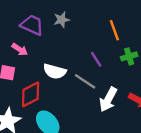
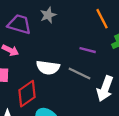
purple line: (96, 59) -> (88, 50), turned -35

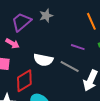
purple trapezoid: (19, 24) -> (21, 22), turned -60

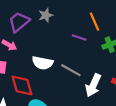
purple line: (78, 47) -> (79, 37), moved
red diamond: (24, 81) -> (22, 85), turned -75

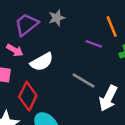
white semicircle: (43, 63) -> (42, 62), moved, turned -42
red diamond: (22, 85) -> (28, 96), turned 40

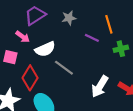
gray star: (57, 18) -> (69, 18), moved
gray line: (83, 81) -> (64, 68), moved

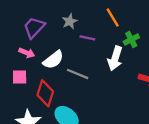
purple line: (92, 38) -> (87, 38), moved
white arrow: (100, 87) -> (115, 58), moved

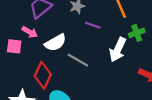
pink square: (20, 77) -> (14, 46), moved

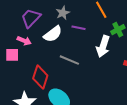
white semicircle: (55, 43) -> (53, 34), moved

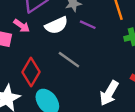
white arrow: (103, 46) -> (109, 93), moved

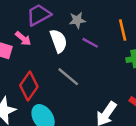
white semicircle: (56, 25) -> (58, 41), turned -90

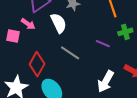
purple line: (90, 43) -> (103, 44), moved

